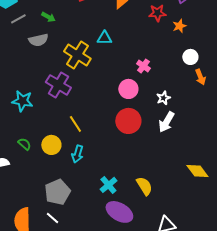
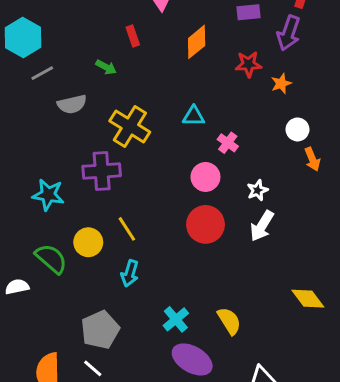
green arrow: (48, 17) -> (106, 67), moved
cyan triangle: (104, 38) -> (194, 116), moved
purple cross: (58, 85) -> (102, 171), turned -35
green semicircle: (24, 144) -> (51, 259), size x1.6
yellow circle: (51, 145) -> (88, 242), moved

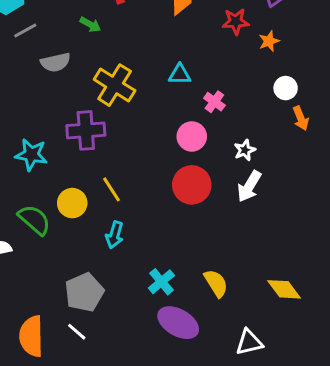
yellow diamond: (308, 299) -> (284, 289), moved

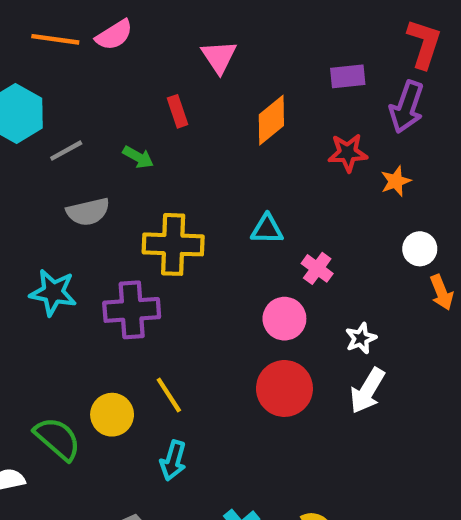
gray line: (25, 31) -> (66, 151), moved
yellow cross: (115, 85) -> (173, 244), turned -30
cyan star: (31, 155) -> (53, 292), moved

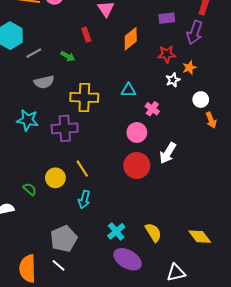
white star: (361, 338) -> (173, 80), moved
white arrow: (367, 391) -> (168, 153), moved
green semicircle: (57, 439) -> (30, 189), size x0.6

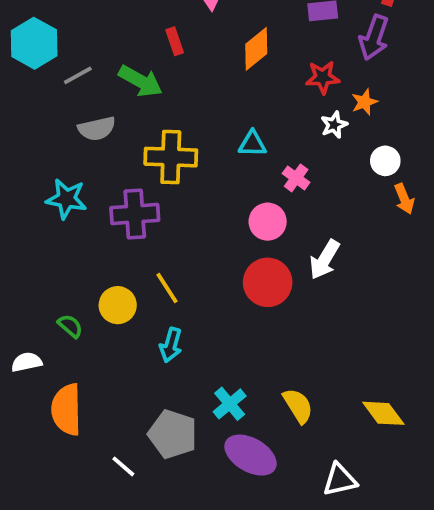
green arrow: (68, 56) -> (140, 81), size x1.6
gray pentagon: (64, 239) -> (173, 434), moved, turned -30
orange semicircle: (28, 269) -> (66, 409), moved

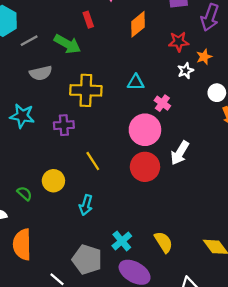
purple cross: (135, 214) -> (64, 125), size x0.7
pink circle: (268, 222) -> (145, 130), size x1.4
yellow line: (167, 288) -> (93, 161), moved

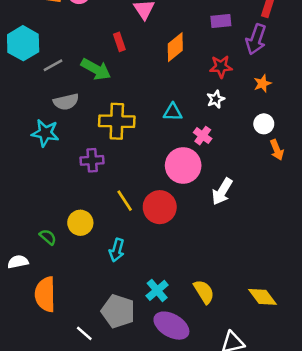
orange star: (204, 57) -> (262, 84), moved
white star: (186, 71) -> (216, 99), moved
cyan star: (22, 116) -> (45, 133), moved
red circle: (145, 167) -> (160, 207), moved

